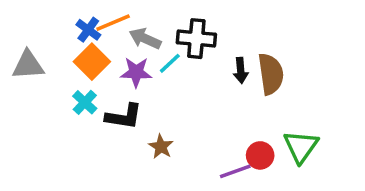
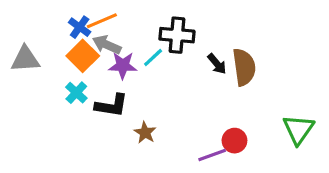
gray arrow: (145, 39) -> (107, 45), moved
black arrow: (241, 70) -> (217, 64), turned -35
green triangle: (301, 147) -> (298, 129), moved

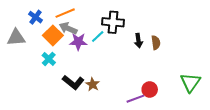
blue cross: (80, 27) -> (36, 17), moved
black arrow: (217, 64) -> (138, 41), turned 32
brown semicircle: (244, 67) -> (156, 43), size x0.6
black L-shape: (111, 105) -> (73, 82), moved, turned 30

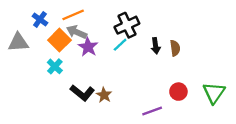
black cross: (113, 22) -> (127, 25), turned -30
cyan line: (98, 36) -> (120, 45), moved
purple star: (78, 42) -> (88, 47), turned 30
red circle: (150, 89) -> (178, 92), moved

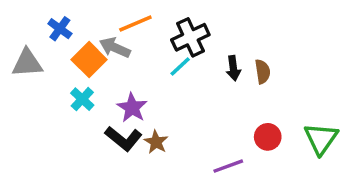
orange line: (73, 15) -> (135, 24), moved
purple star: (88, 47) -> (132, 108), moved

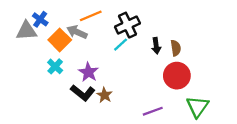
gray triangle: (27, 63) -> (26, 31), moved
red circle: (268, 137) -> (177, 76), moved, size x1.5
green triangle: (321, 139) -> (198, 107), moved

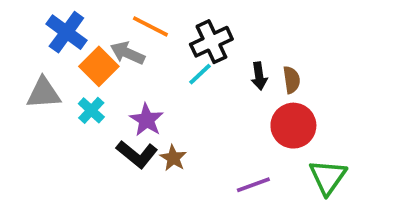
orange line: (91, 16) -> (150, 26), turned 50
blue cross: (40, 19) -> (66, 32), size x1.5
gray triangle: (26, 31) -> (44, 93), moved

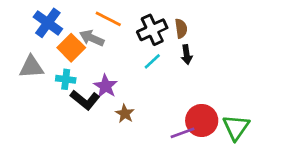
cyan line: (200, 74) -> (152, 61), moved
brown semicircle: (292, 80) -> (181, 28), moved
cyan cross: (91, 110) -> (66, 79), turned -36
red circle: (293, 126) -> (202, 120), moved
black L-shape: (137, 154) -> (85, 100), moved

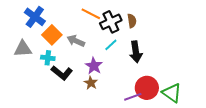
orange line: (108, 19) -> (91, 14), moved
gray arrow: (92, 38) -> (76, 41), moved
black arrow: (187, 55) -> (136, 52), moved, size x1.5
purple star: (106, 86) -> (94, 66), moved
green triangle: (236, 127) -> (172, 93), turned -30

